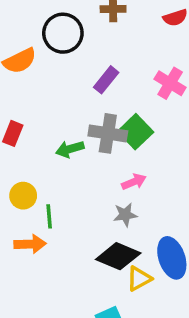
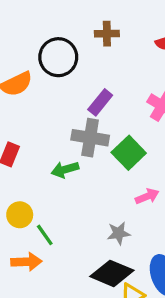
gray cross: (108, 133) -> (90, 138), moved
pink arrow: (134, 182) -> (147, 196), moved
green line: (49, 216) -> (45, 235), turned -30

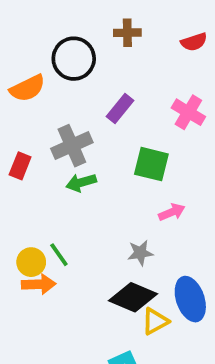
gray cross: (90, 138) -> (72, 146), moved, turned -33
green square: (129, 153) -> (151, 164), turned -32
yellow circle: (20, 215) -> (31, 262), moved

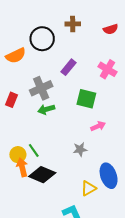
orange arrow: (39, 284) -> (22, 167), turned -102
black diamond: (133, 297) -> (42, 175), moved

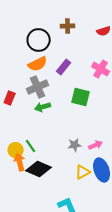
orange semicircle: (16, 56) -> (38, 64), moved
pink arrow: (98, 126) -> (96, 145), moved
yellow triangle: (89, 188) -> (83, 172), moved

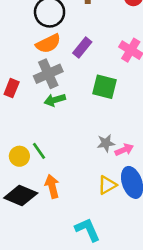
gray star: (75, 145) -> (106, 143), moved
orange arrow: (20, 162) -> (52, 186), moved
black diamond: (39, 169) -> (21, 196), moved

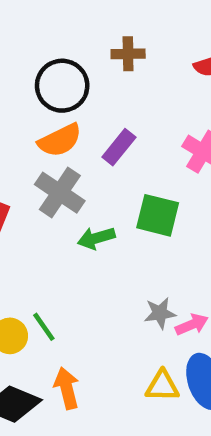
gray cross: (48, 74) -> (60, 193), turned -32
green arrow: (55, 100) -> (96, 238), moved
yellow triangle: (107, 185) -> (162, 386), turned 30

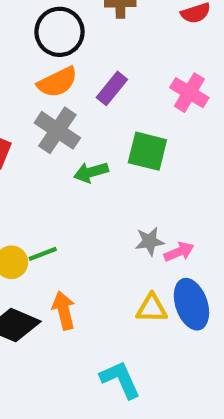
green line: (44, 327) -> (43, 254), turned -76

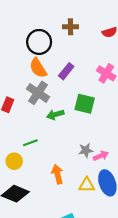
orange semicircle: (57, 82) -> (38, 68), turned 84
green line: (43, 254) -> (30, 143), moved
orange arrow: (64, 310) -> (58, 174), moved

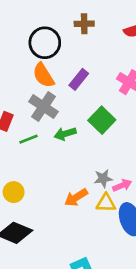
green square: (85, 104) -> (102, 120), turned 30
green line: (30, 143) -> (29, 139), moved
orange arrow: (58, 174) -> (76, 198), moved, turned -108
yellow triangle: (87, 185) -> (106, 203), moved

